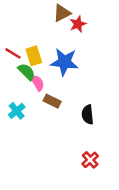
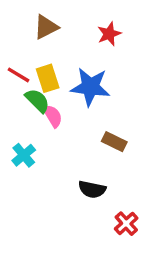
brown triangle: (62, 13) -> (46, 27), moved
brown rectangle: (52, 101) -> (114, 142), moved
black semicircle: (88, 115) -> (92, 189), moved, turned -72

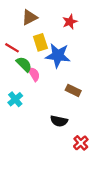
yellow rectangle: (48, 78) -> (40, 42), moved

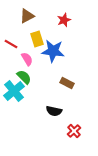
green semicircle: (24, 64) -> (24, 77), moved
pink semicircle: (34, 74) -> (27, 59), moved
cyan cross: (15, 99) -> (14, 91), size x1.5

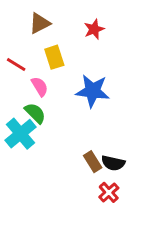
blue star: (53, 51) -> (93, 91), moved
brown rectangle: (67, 83) -> (93, 162), moved, turned 32
black semicircle: (54, 111) -> (113, 163), moved

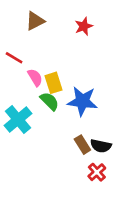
yellow rectangle: (54, 57) -> (53, 83), moved
blue star: (93, 91) -> (82, 101), moved
green semicircle: (35, 113) -> (50, 101), moved

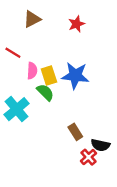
pink semicircle: (35, 78) -> (32, 71), turned 35
blue star: (82, 101) -> (75, 76), moved
black semicircle: (101, 146) -> (100, 145), moved

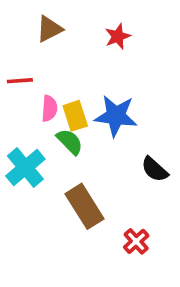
red line: (13, 53) -> (20, 81), turned -35
brown rectangle: (75, 132) -> (84, 206), moved, size x1.6
black semicircle: (100, 145) -> (155, 169), moved, turned 30

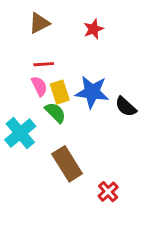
red line: (20, 81) -> (44, 64), moved
pink semicircle: (49, 108) -> (39, 86), turned -30
black semicircle: (155, 169) -> (126, 107), moved

